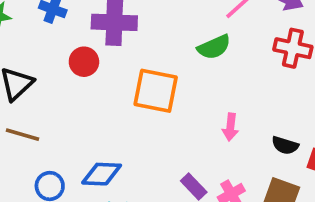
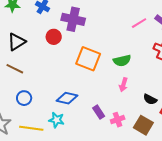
green semicircle: (214, 47) -> (122, 61), moved
blue diamond: (102, 174) -> (67, 98), moved

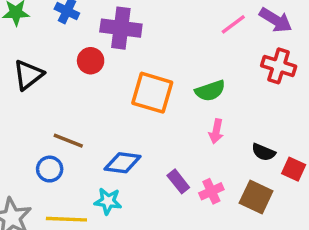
brown line: (15, 69) -> (68, 141), moved

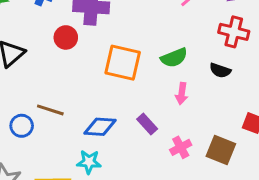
black semicircle: (264, 152) -> (220, 70), moved
blue circle: (50, 169) -> (22, 126), moved
purple rectangle: (178, 181) -> (147, 124), moved

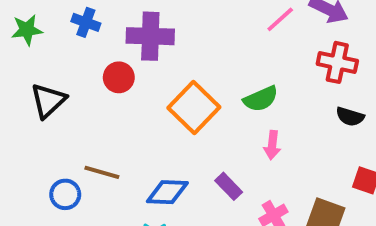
orange square: (123, 63) -> (194, 107), turned 33
black semicircle: (220, 70) -> (350, 117), moved

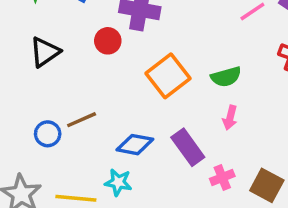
brown line: (102, 172) -> (82, 120), turned -48
purple rectangle: (229, 186) -> (188, 147), size x1.5

